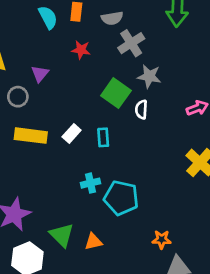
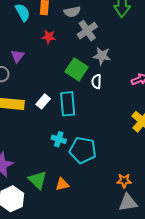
cyan rectangle: (103, 137) -> (68, 104), size x1.6
cyan cross: (90, 183) -> (59, 139), turned 32
orange star: (162, 240) -> (124, 181), moved

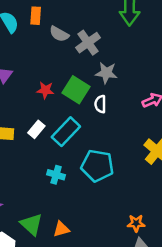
gray semicircle: (72, 12) -> (59, 34), moved, turned 42
red star: (49, 37) -> (45, 90), moved
cyan rectangle: (68, 104) -> (66, 132), turned 50
cyan pentagon: (83, 150) -> (97, 166), moved

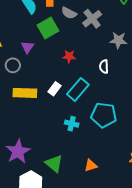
gray star: (106, 73) -> (118, 40), moved
red star: (45, 90) -> (69, 56), moved
green square: (76, 90) -> (48, 28), moved, turned 30
orange triangle: (61, 229) -> (91, 165), moved

